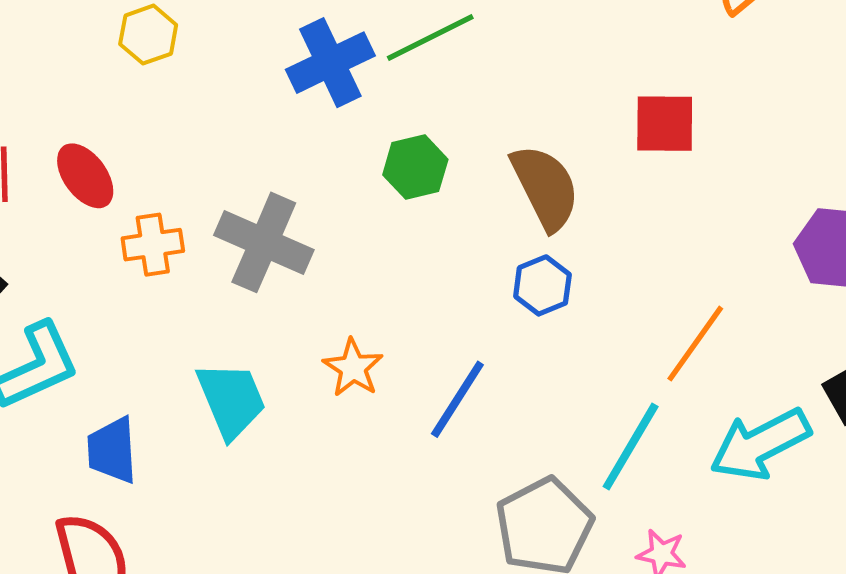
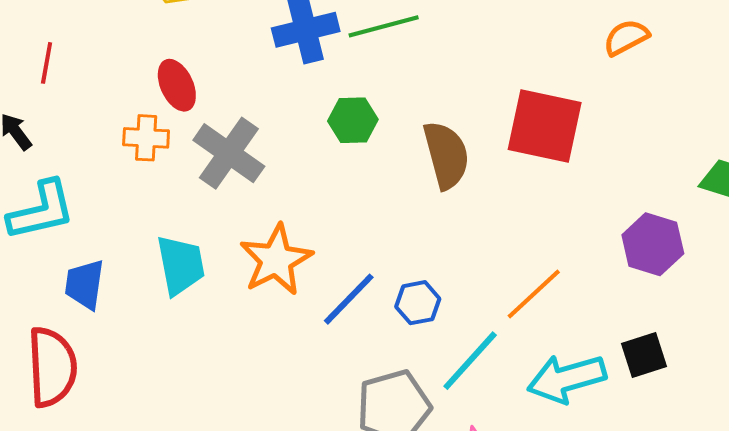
red square: (665, 124) -> (545, 126), size x1.5
red ellipse: (85, 176) -> (177, 85), moved
blue hexagon: (542, 285) -> (418, 303), moved
orange star: (353, 368) -> (276, 260), size x1.6

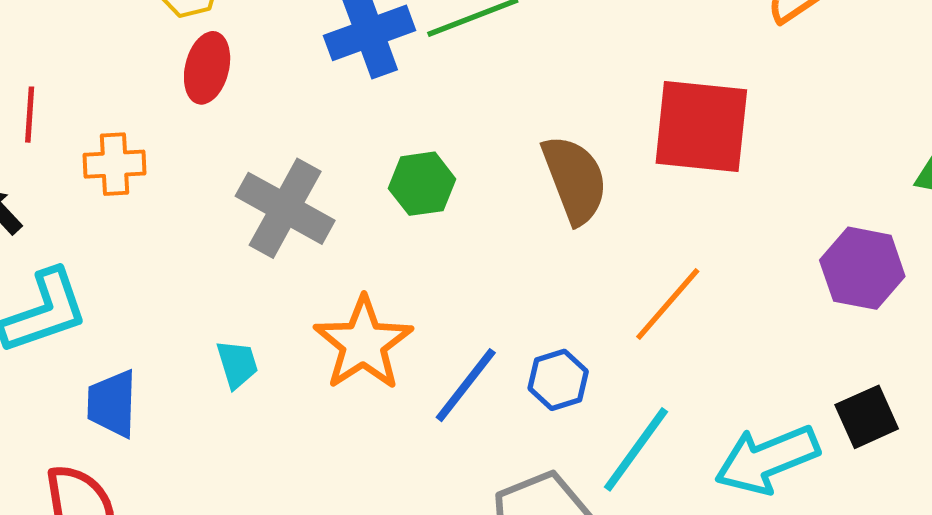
red ellipse: (177, 85) -> (207, 68), moved, turned 45
green hexagon: (353, 120) -> (422, 184), moved
orange cross: (146, 138) -> (115, 164), moved
cyan trapezoid: (181, 265) -> (237, 364), size x0.6
orange line: (534, 294) -> (668, 304), moved

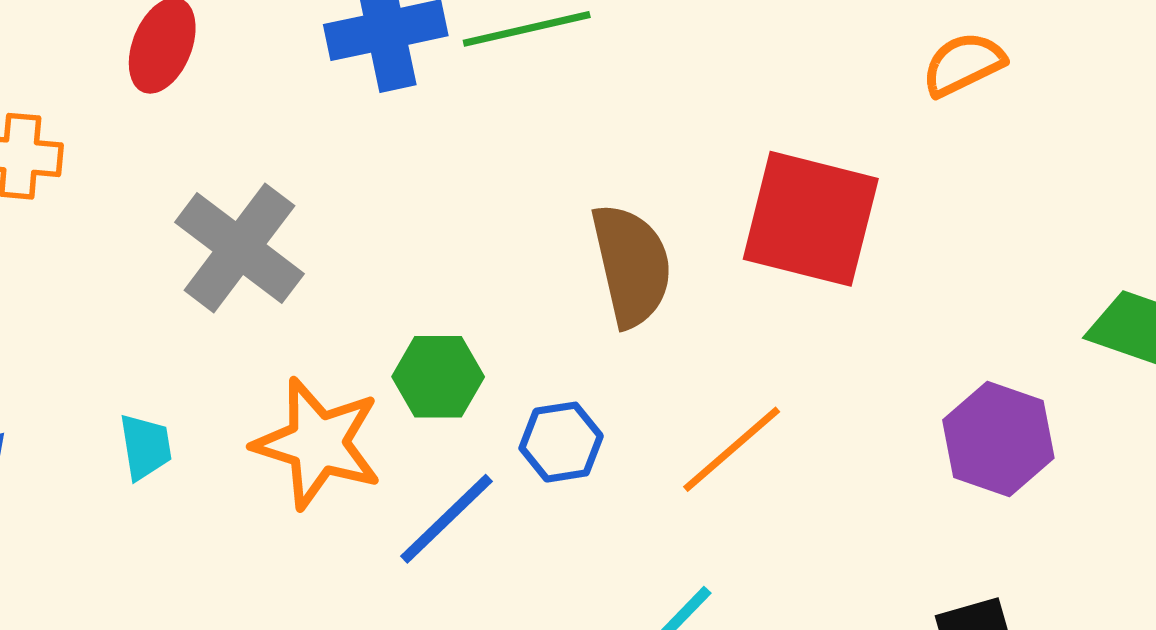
green hexagon: (422, 184) -> (438, 377), moved
orange star: (363, 343) -> (318, 443), turned -30
blue hexagon: (558, 380) -> (561, 442), moved

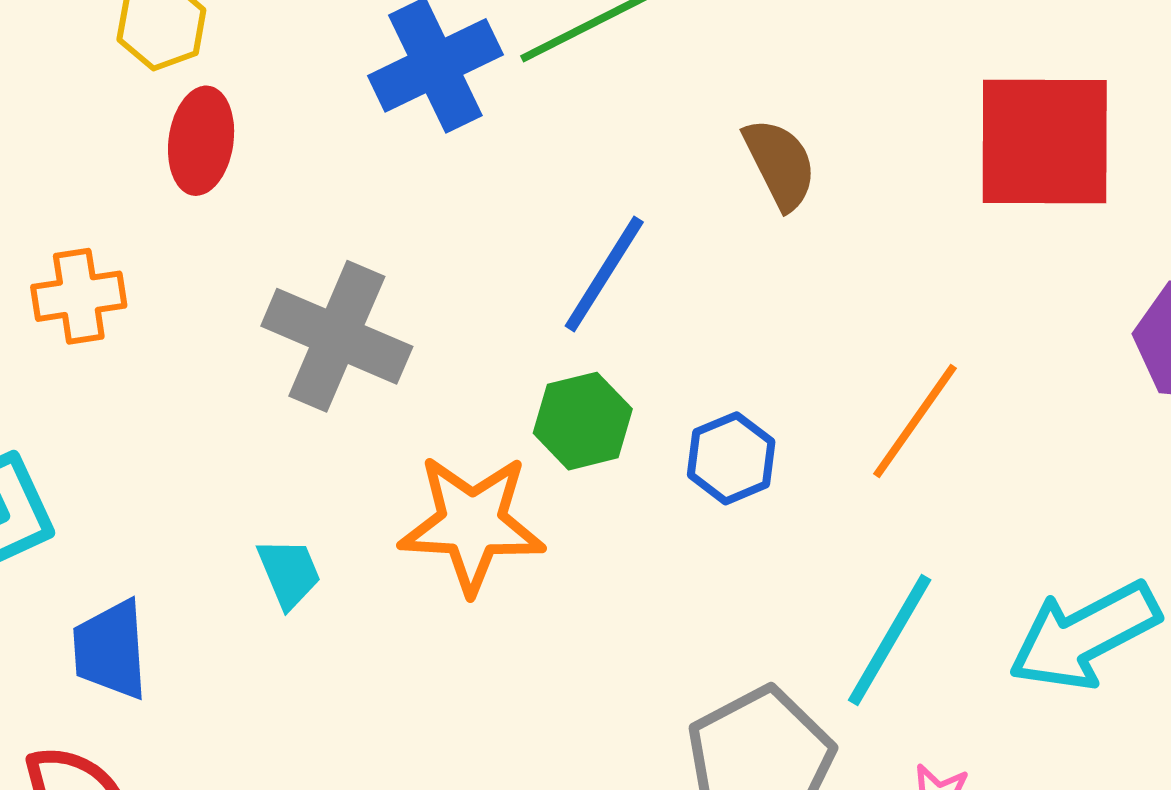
red square: (811, 219) -> (1045, 142), moved
brown semicircle: (631, 265) -> (780, 164), moved, size x0.7
blue line: (446, 519) -> (604, 274), moved

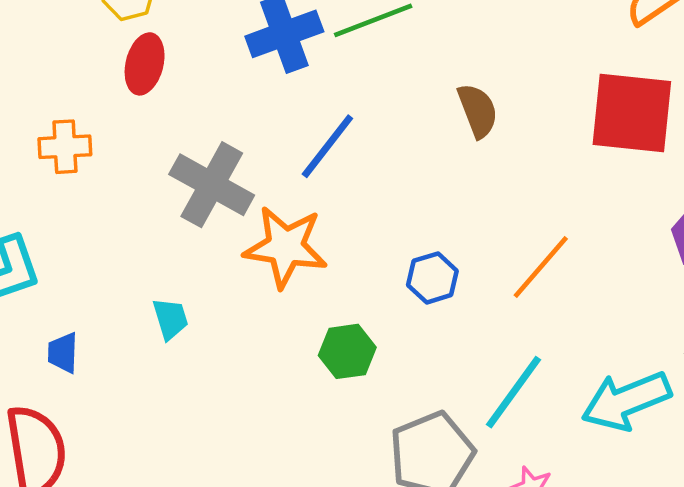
blue line: (604, 274) -> (327, 146), moved
green hexagon: (583, 421) -> (347, 351), moved
orange star: (472, 524) -> (286, 247), moved
blue trapezoid: (110, 650) -> (63, 353), size x0.7

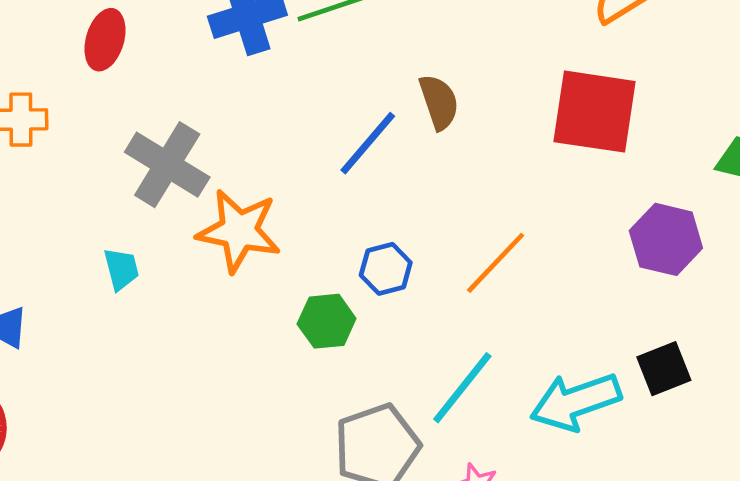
blue line: (327, 146) -> (368, 143), moved
cyan trapezoid: (170, 319) -> (121, 269), moved
green hexagon: (347, 351) -> (327, 321), moved

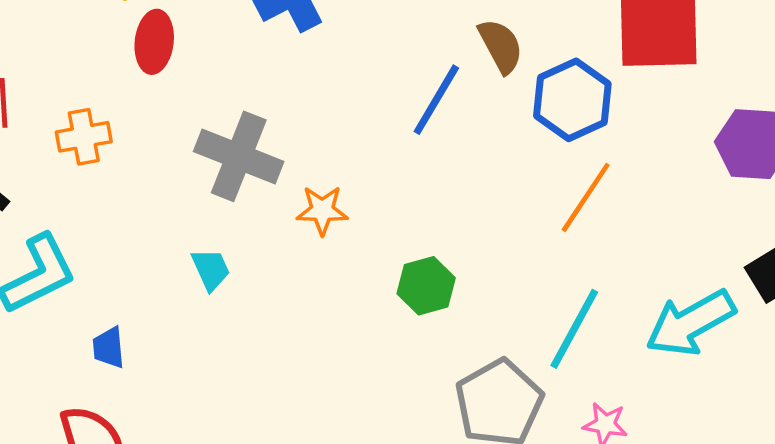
orange star: (239, 231) -> (322, 210), size x0.6
blue hexagon: (386, 269) -> (572, 100), moved, size x1.5

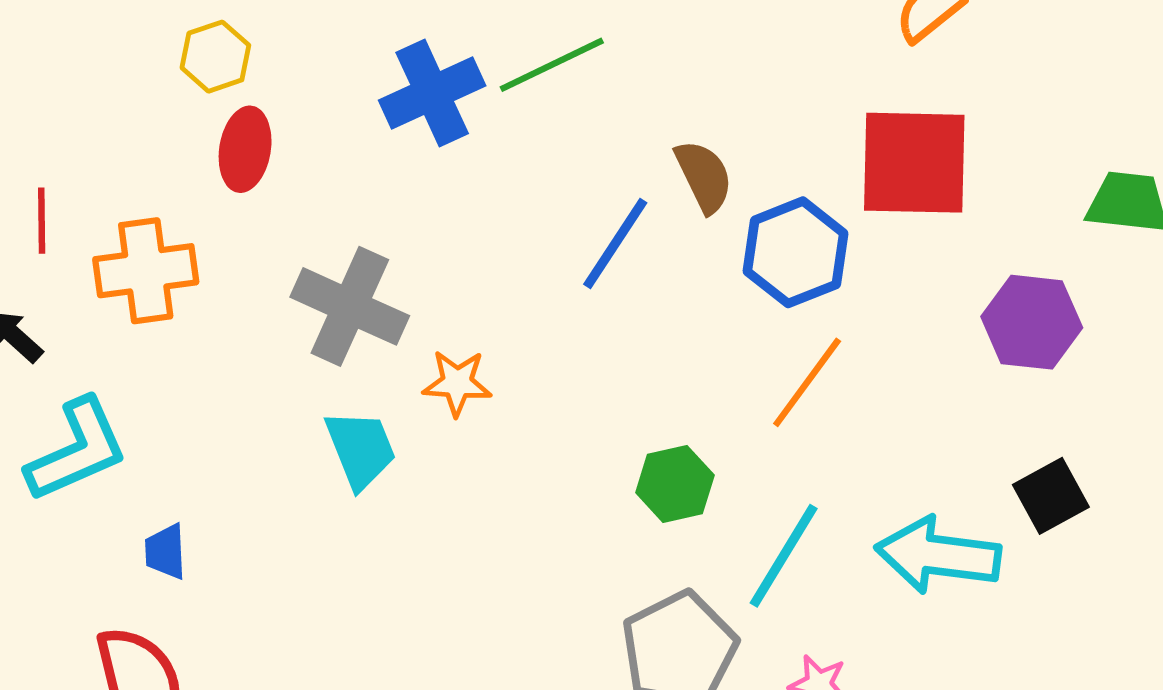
orange cross: (84, 137) -> (146, 271), size x1.4
cyan trapezoid: (211, 269) -> (361, 449), moved, size x1.4
green hexagon: (426, 286) -> (675, 484), moved
cyan arrow: (690, 323) -> (938, 555), turned 34

